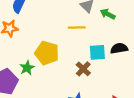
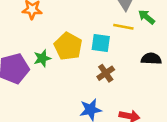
yellow line: (77, 28) -> (123, 27), moved
cyan square: (97, 52) -> (101, 43), moved

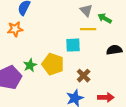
yellow pentagon: (68, 46) -> (53, 64), moved
brown cross: (106, 73) -> (84, 76), moved

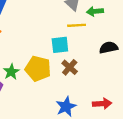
green arrow: (105, 18) -> (95, 11), turned -32
brown cross: (84, 76) -> (70, 67), moved

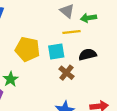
black semicircle: (109, 48) -> (88, 54), moved
yellow pentagon: (38, 69) -> (27, 49), moved

